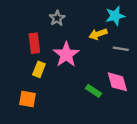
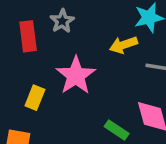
red rectangle: (34, 43) -> (28, 36), moved

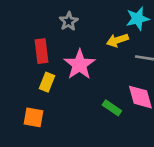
red rectangle: (28, 36) -> (42, 51), moved

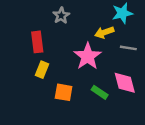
pink star: (79, 65) -> (88, 56), moved
orange square: (33, 117) -> (64, 92), moved

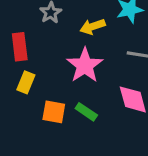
yellow arrow: (104, 32) -> (93, 27), moved
green rectangle: (100, 92) -> (86, 112), moved

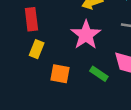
green rectangle: (86, 112) -> (99, 74), moved

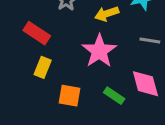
red rectangle: (31, 19) -> (37, 33), turned -50

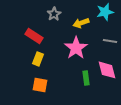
orange square: (70, 96) -> (40, 85), moved
green rectangle: (114, 96) -> (86, 78), turned 48

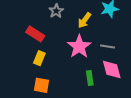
yellow arrow: (81, 23) -> (84, 20), turned -35
gray line: (110, 41) -> (107, 47), moved

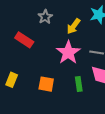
yellow rectangle: (39, 58) -> (12, 80), moved
orange square: (41, 85) -> (46, 84), moved

